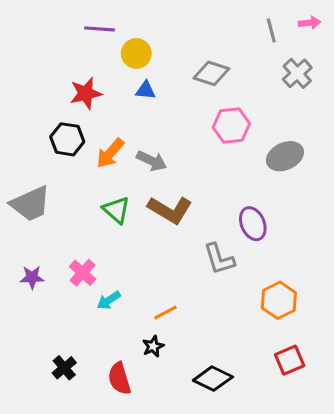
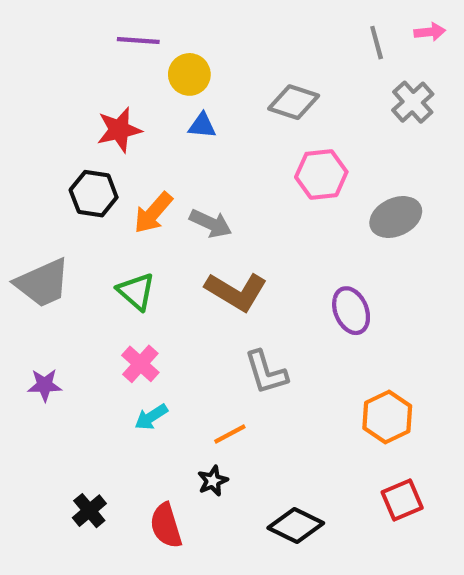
green triangle: (116, 210) -> (136, 291), moved
gray L-shape: (219, 259) -> (266, 372), moved
pink cross: (83, 273) -> (140, 364), moved

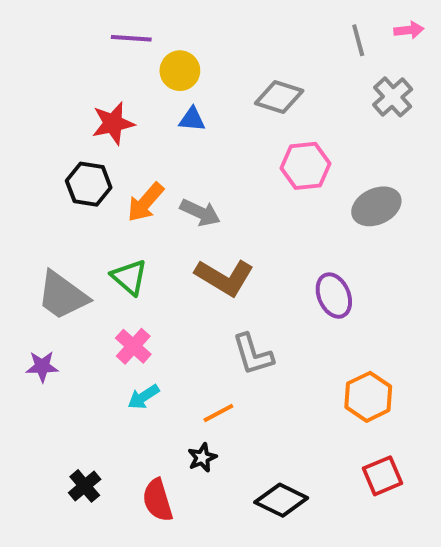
gray trapezoid: (43, 283) -> (62, 296), moved, turned 60

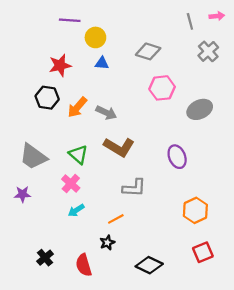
green triangle: (129, 277) -> (78, 155), moved
gray L-shape: (253, 354) -> (134, 188), turned -70

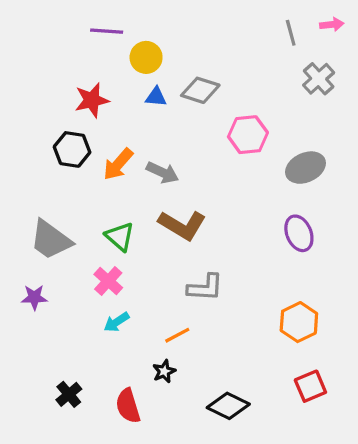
gray diamond: (148, 51) -> (200, 90), moved
purple ellipse: (177, 157) -> (299, 233), moved

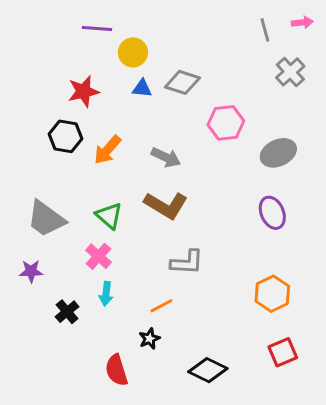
gray arrow: (162, 172) -> (166, 157), moved
cyan arrow: (116, 322) -> (106, 294), turned -50
black cross: (69, 394) -> (67, 312), moved

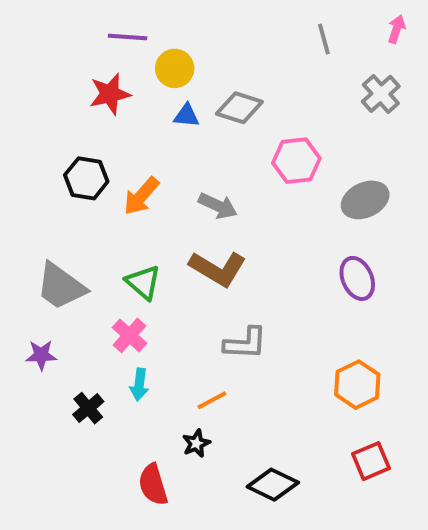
pink arrow: (302, 22) -> (397, 29), turned -66
gray line: (265, 30) -> (324, 39), moved
red star: (84, 91) -> (110, 94), moved

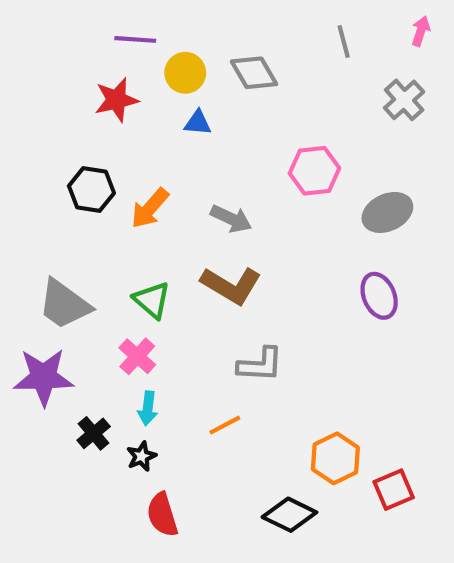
gray diamond: (239, 108) -> (254, 73), moved, turned 42
purple star: (41, 355) -> (43, 377), size x1.8
orange hexagon: (357, 385) -> (335, 458), moved
black star: (196, 443) -> (141, 456), moved

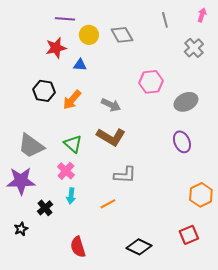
blue triangle: (198, 123) -> (80, 65), moved
black star: (141, 456) -> (21, 229), moved
orange hexagon: (335, 458) -> (201, 195), moved

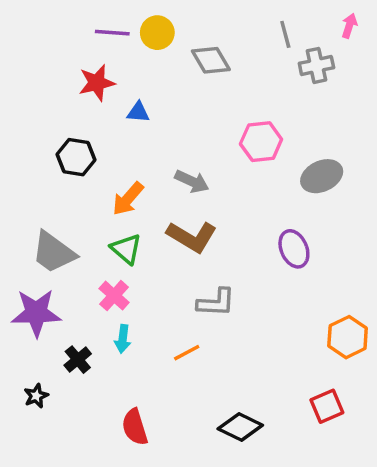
yellow circle: (89, 35) -> (157, 33), moved
gray cross: (194, 48) -> (316, 65), moved, turned 30
orange arrow: (72, 100) -> (128, 199), moved
purple ellipse: (182, 142) -> (294, 249), moved

